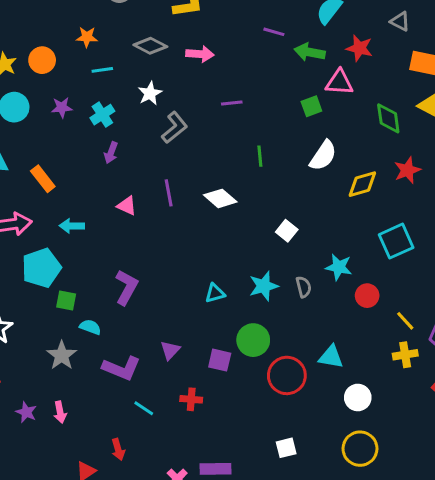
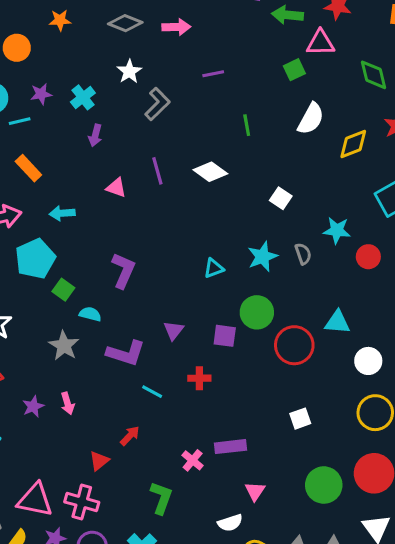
cyan line: (102, 70) -> (20, 121), moved
green square: (66, 301) -> (63, 290), turned 30
purple star: (26, 412) -> (33, 406), turned 30
red arrow: (118, 449) -> (130, 436), turned -115

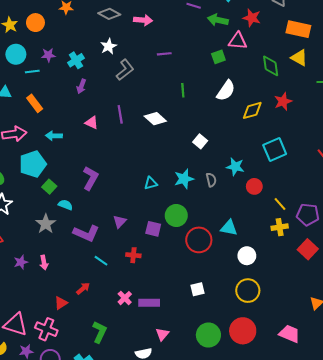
pink cross: (193, 460) -> (125, 298), moved

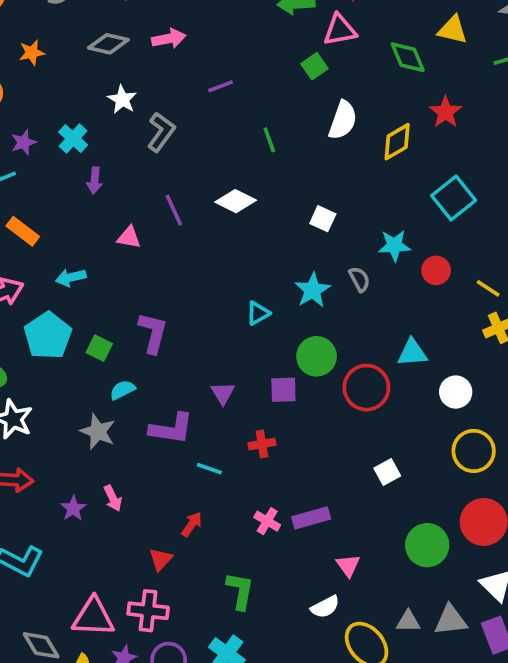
green square: (49, 187) -> (99, 348), moved
cyan semicircle: (65, 205) -> (123, 390), turned -32

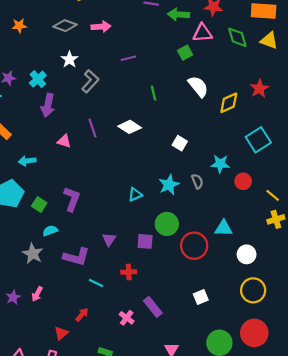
green diamond: (408, 57) -> (237, 37), moved
white semicircle: (343, 120) -> (198, 86), turned -65
purple arrow: (95, 180) -> (48, 105), size x1.5
pink arrow: (113, 498) -> (37, 294), turned 48
purple rectangle: (311, 518) -> (153, 307), moved, turned 60

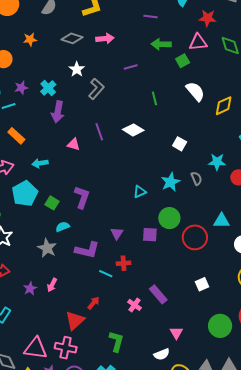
green arrow: (178, 14) -> (161, 44), moved
red cross: (129, 272) -> (123, 263), moved
red triangle: (61, 333) -> (75, 320), size x1.5

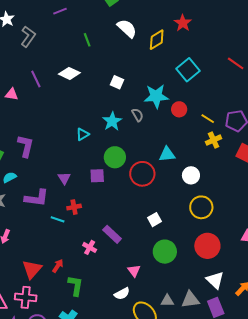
cyan star: (217, 162) -> (156, 96), size x1.4
red arrow: (93, 303) -> (58, 266), moved
green circle: (220, 326) -> (165, 252), moved

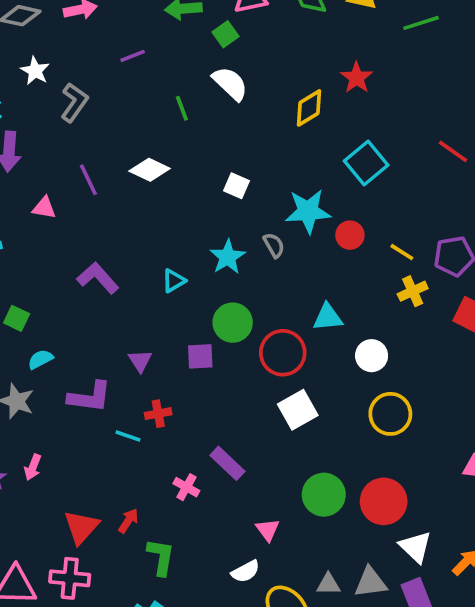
white semicircle: (127, 28) -> (230, 83), moved
purple L-shape: (26, 146) -> (98, 278), moved, turned -55
white square: (154, 220) -> (298, 410), moved, size x1.5
red circle: (207, 246) -> (384, 501), moved

